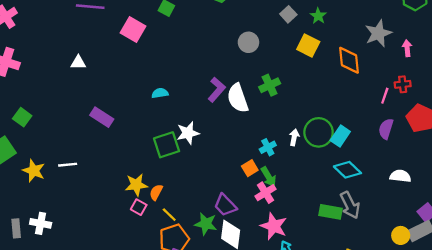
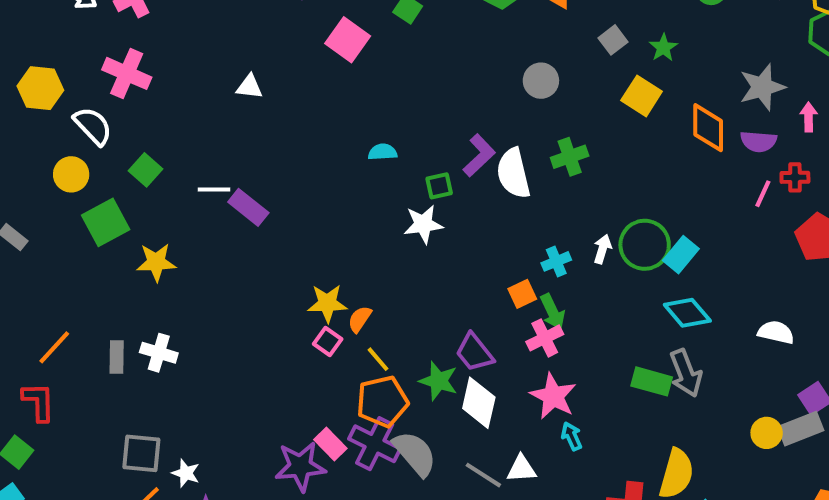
purple rectangle: (102, 117) -> (248, 207), moved
purple semicircle: (386, 129) -> (759, 141), moved, turned -108
green square: (167, 145) -> (439, 186), moved, size x0.6
white line: (68, 165) -> (214, 189), moved
yellow star: (34, 171) -> (156, 262), turned -30

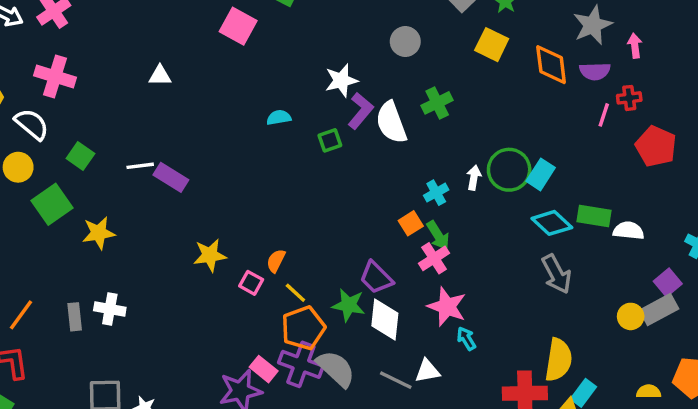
white star: (423, 224) -> (341, 80), moved
yellow star: (327, 303) -> (210, 255), moved
green rectangle: (652, 381) -> (594, 216), moved

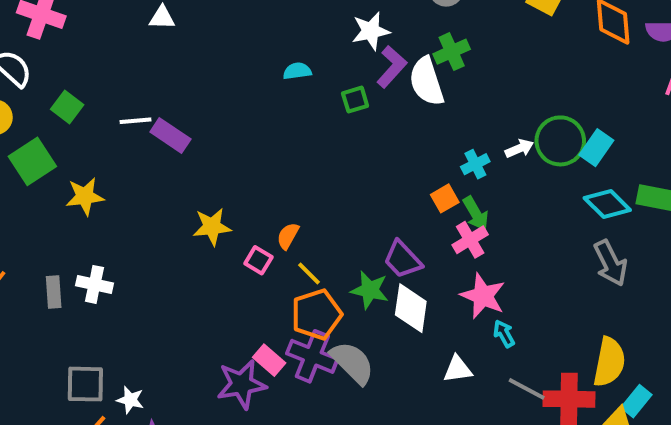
green cross: (437, 103) -> (452, 52), moved
white arrow: (474, 178) -> (519, 148), turned 55
gray line: (396, 380) -> (527, 389), moved

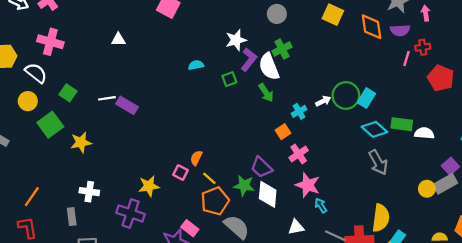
green arrow: (476, 214) -> (266, 93), moved
yellow star: (212, 227) -> (149, 186), moved
gray rectangle: (54, 292) -> (72, 217), moved
purple cross: (312, 356) -> (131, 213), moved

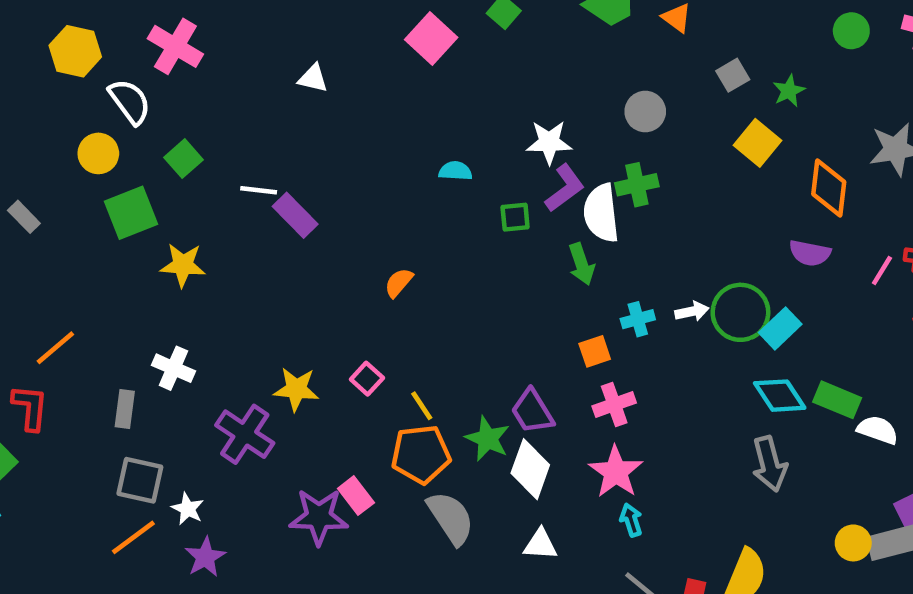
purple semicircle: (400, 30) -> (810, 253), moved
orange semicircle: (196, 158) -> (399, 283), moved
white triangle: (296, 227) -> (540, 544), moved

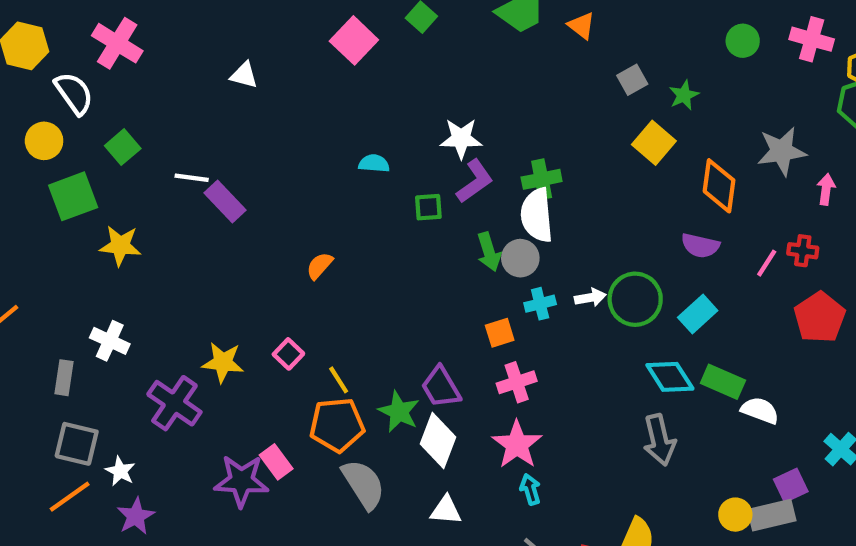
gray circle: (645, 112) -> (520, 258), moved
white semicircle: (601, 213) -> (537, 215), moved
cyan rectangle: (780, 328) -> (698, 314), moved

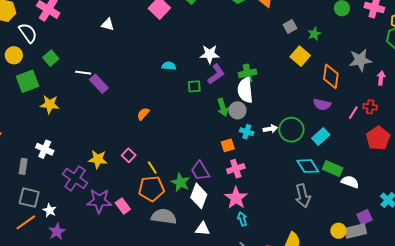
cyan cross: (540, 304) -> (247, 132), turned 32
purple star: (241, 481) -> (99, 201), moved
gray semicircle: (363, 484) -> (164, 217), turned -50

